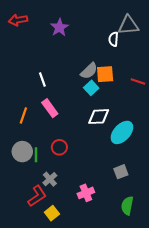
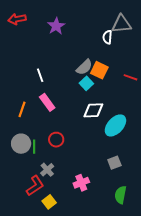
orange square: (105, 74) -> (99, 70), turned 30

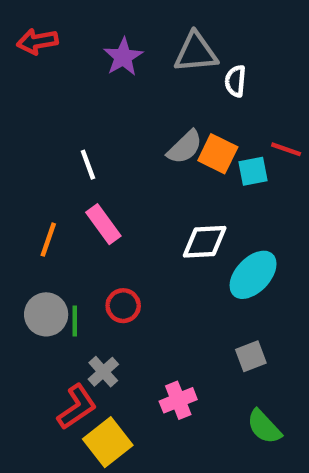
gray triangle: (121, 24) -> (196, 52), moved
red line: (131, 77) -> (286, 149), moved
cyan square: (86, 83) -> (253, 171), moved, turned 32
green semicircle: (120, 195) -> (264, 427), turned -54
yellow square: (49, 202) -> (108, 442), size x1.5

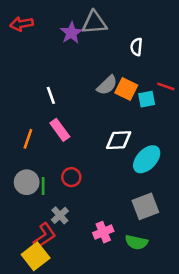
gray triangle: (196, 52) -> (94, 23), moved
gray square: (251, 356) -> (145, 206), size x1.5
green semicircle: (264, 427) -> (136, 242), moved, turned -35
yellow square: (108, 442) -> (36, 256), moved

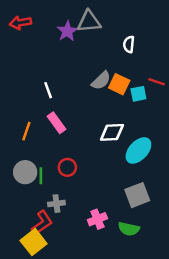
gray cross: (60, 215) -> (56, 204), turned 35

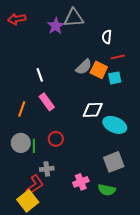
red line: (157, 82) -> (118, 57), moved, turned -32
cyan ellipse: (138, 150) -> (115, 125), turned 70

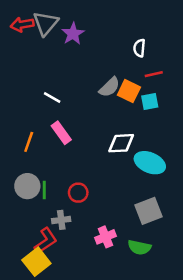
gray triangle: (74, 18) -> (46, 23), moved, turned -45
white line: (40, 75) -> (52, 98), turned -40
red circle: (56, 139) -> (78, 193), moved

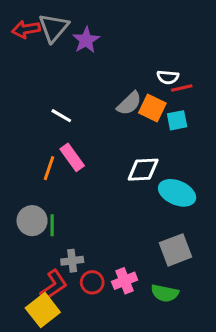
white semicircle: (139, 48) -> (168, 77), moved, turned -90
orange line: (29, 142) -> (49, 168), moved
red circle: (78, 193) -> (92, 282), moved

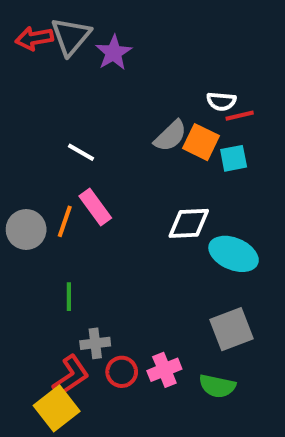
gray circle: (32, 221) -> (26, 229), moved

